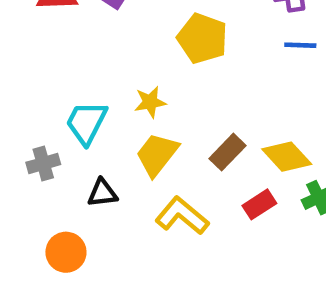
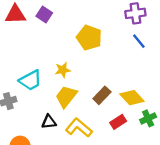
blue line: (300, 45) -> (139, 41), turned 49
cyan trapezoid: (86, 123) -> (30, 80), turned -145
black triangle: (102, 193) -> (49, 122), moved

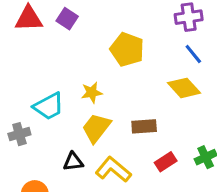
brown rectangle: (102, 95) -> (144, 126), turned 42
yellow diamond: (132, 98) -> (184, 88), moved

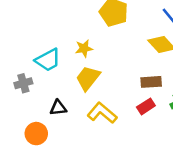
brown rectangle: (144, 126) -> (151, 82), moved
black triangle: (73, 162) -> (58, 108), moved

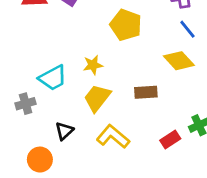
brown rectangle: (151, 82) -> (146, 92), moved
red rectangle: (146, 106) -> (170, 139), moved
black triangle: (58, 108) -> (64, 131), turned -36

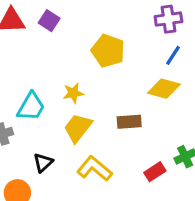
blue line: (187, 29) -> (173, 55), turned 72
yellow diamond: (179, 61) -> (164, 89), turned -32
cyan trapezoid: (53, 78) -> (31, 107), turned -32

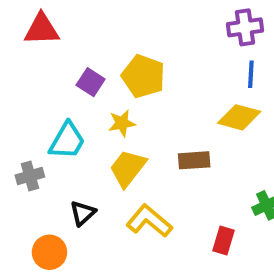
purple square: (49, 21) -> (91, 82), moved
yellow pentagon: (108, 51) -> (143, 76), moved
blue line: (173, 55) -> (251, 74), turned -30
red rectangle: (155, 172) -> (223, 241), moved, turned -40

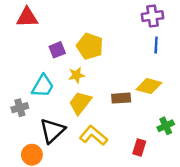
purple square: (91, 82) -> (57, 50), turned 35
yellow diamond: (239, 117) -> (149, 86), moved
black triangle: (83, 213) -> (52, 131), size x1.6

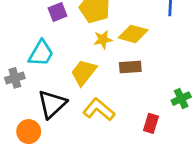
yellow star: (77, 75) -> (103, 39), moved
yellow diamond: (149, 86) -> (133, 34), moved

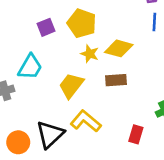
yellow star: (103, 39) -> (90, 54), turned 30
black triangle: (52, 104) -> (50, 134), moved

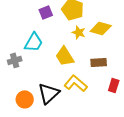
brown rectangle: (116, 80) -> (99, 62), moved
yellow trapezoid: (71, 85) -> (65, 56), turned -70
red rectangle: (136, 134) -> (114, 85), moved

